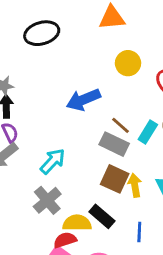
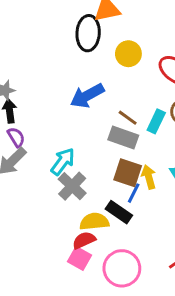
black ellipse: (42, 33) -> (88, 33), moved, turned -64
gray cross: (47, 200) -> (72, 186), moved
blue line: (139, 232) -> (134, 193), moved, turned 30

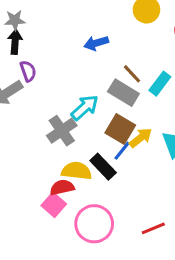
blue arrow: (87, 96) -> (96, 43), size x0.7
purple semicircle: (16, 137) -> (28, 71), moved
cyan arrow: (63, 162) -> (85, 108), moved
yellow arrow: (149, 177) -> (141, 138), turned 55

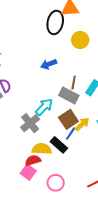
brown line: (132, 74) -> (74, 83), turned 56
brown square: (120, 129) -> (68, 119), turned 30
pink circle: (94, 224) -> (56, 183), size x0.7

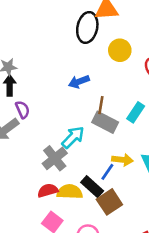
brown line: (74, 83) -> (101, 105), moved
brown square: (68, 119) -> (109, 202), moved
yellow arrow: (82, 124) -> (122, 160), turned 49
red semicircle: (33, 160) -> (48, 190), moved

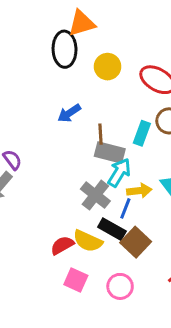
cyan arrow: (73, 137) -> (119, 172), moved
gray cross: (55, 158) -> (95, 195), moved
yellow semicircle: (70, 192) -> (88, 241), turned -145

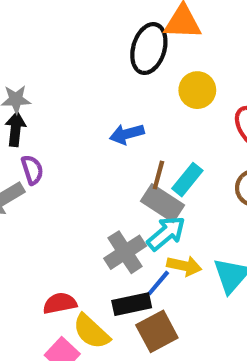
cyan rectangle: (142, 133) -> (187, 180), moved
black rectangle: (112, 229) -> (132, 304), turned -60
yellow semicircle: (88, 241) -> (91, 332), moved

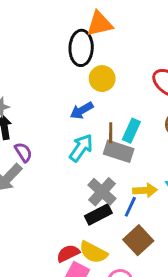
yellow circle: (197, 90) -> (102, 79), moved
cyan arrow: (166, 233) -> (81, 148), moved
red semicircle: (60, 303) -> (68, 253), moved
black rectangle: (132, 304) -> (98, 215), moved

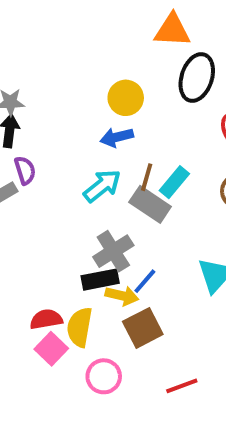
black ellipse: (81, 48) -> (197, 78), moved
yellow circle: (102, 79) -> (126, 98), moved
yellow arrow: (145, 190) -> (122, 296), moved
yellow semicircle: (93, 252) -> (80, 327), turned 56

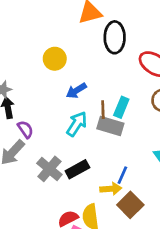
yellow circle: (126, 98) -> (55, 59), moved
gray cross: (113, 251) -> (49, 169), moved
black rectangle: (100, 280) -> (77, 169), moved

